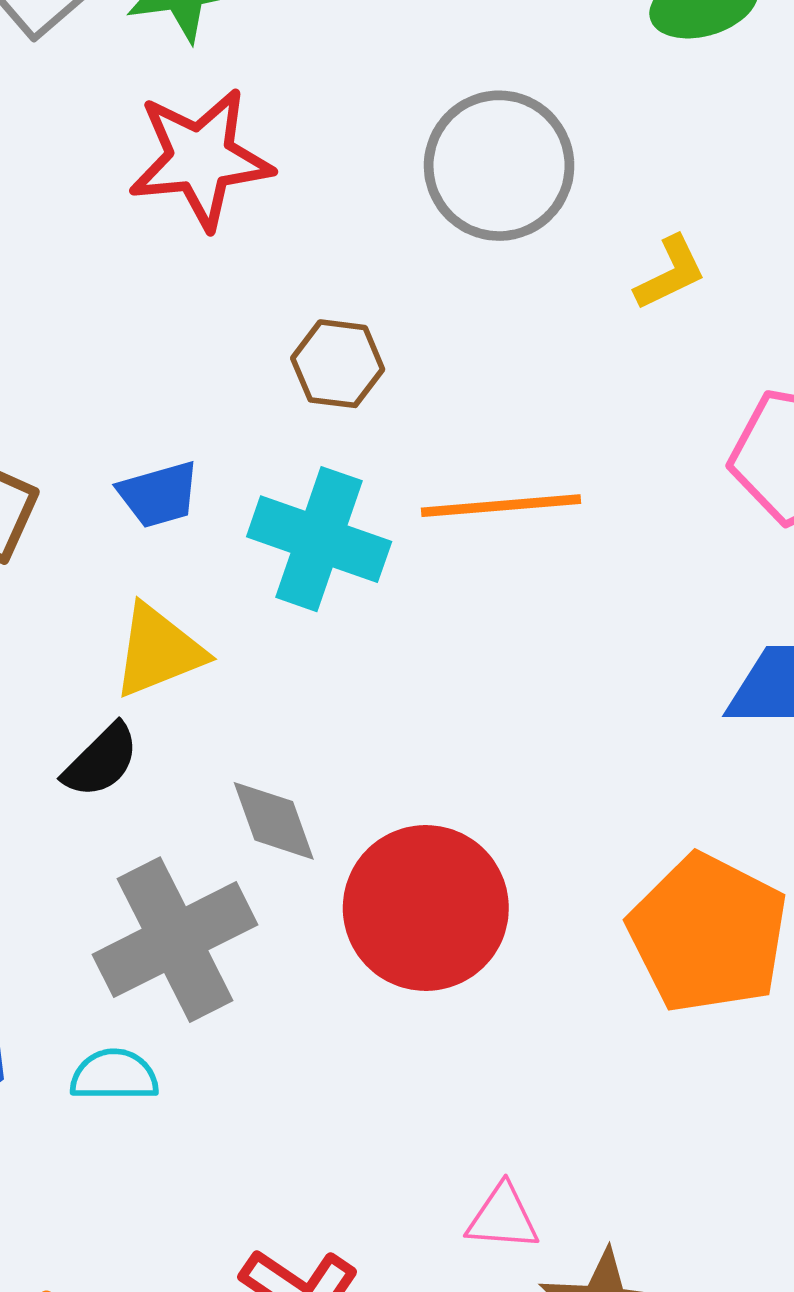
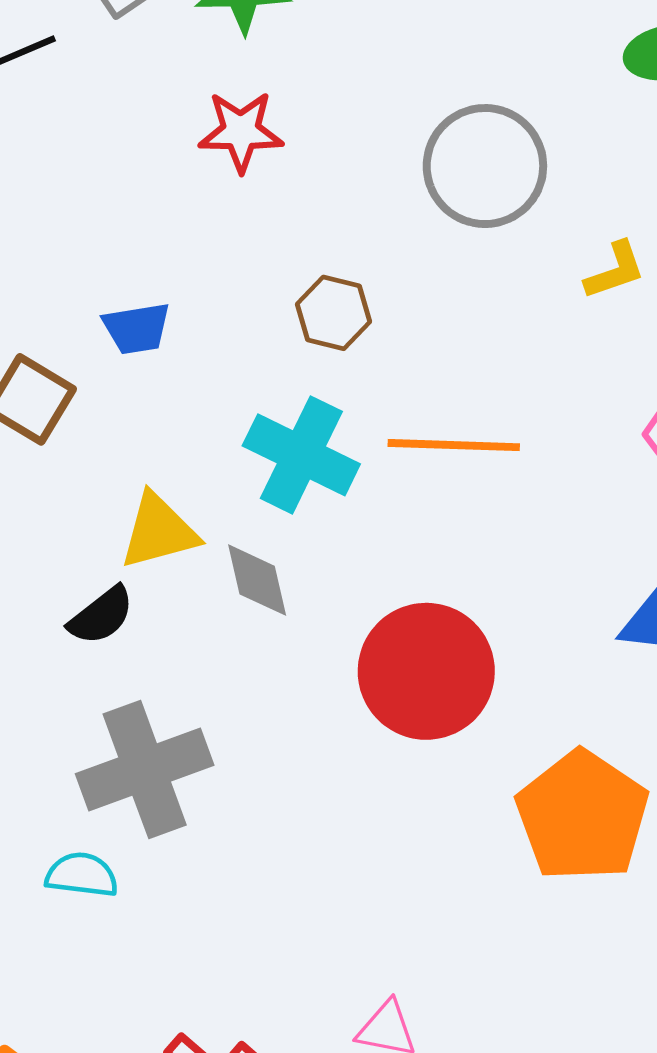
red star: (200, 159) -> (241, 131), size x0.7
blue trapezoid: (159, 494) -> (137, 328), moved
gray diamond: (274, 821) -> (257, 580), moved
red circle: (426, 908) -> (426, 671), moved

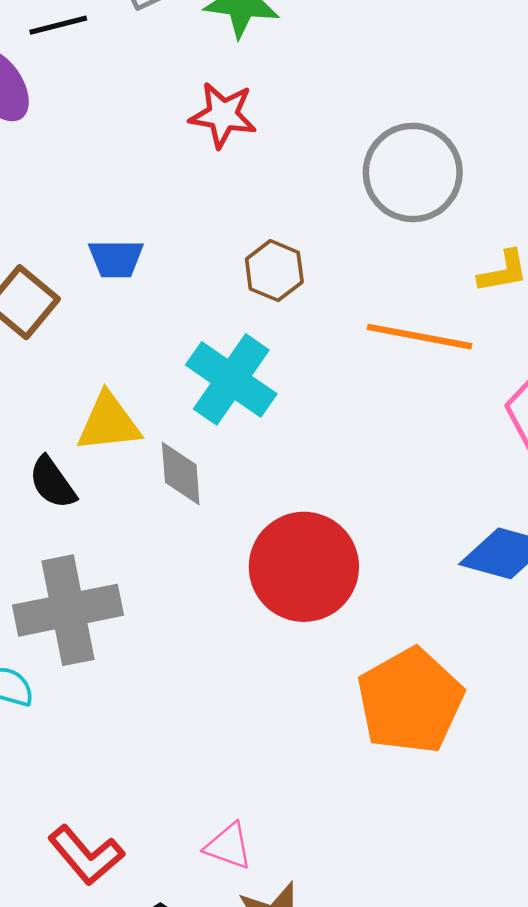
orange line: (454, 445) -> (419, 337), moved
black semicircle: (101, 616) -> (52, 483), turned 84

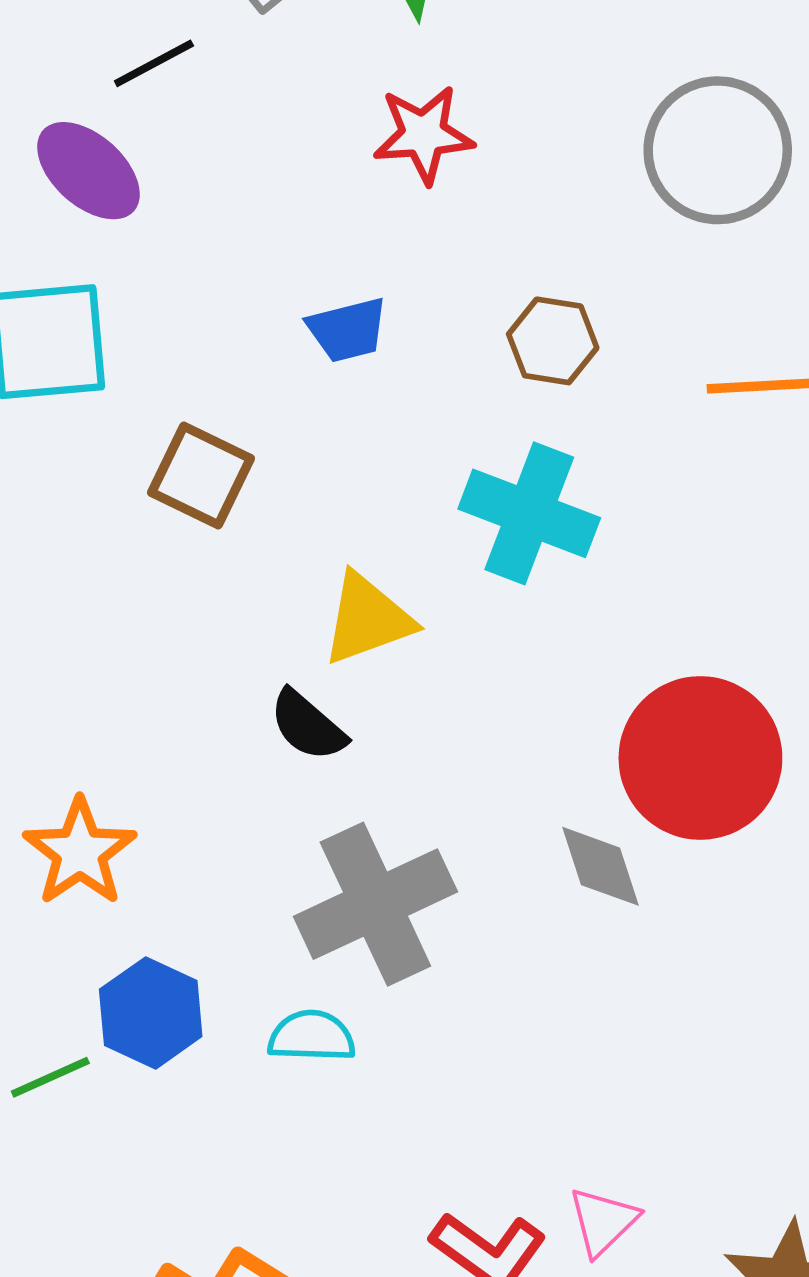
blue trapezoid: (116, 259) -> (347, 330), moved
gray diamond: (181, 473) -> (601, 866), moved
pink triangle: (228, 846) -> (603, 1221), moved, turned -50

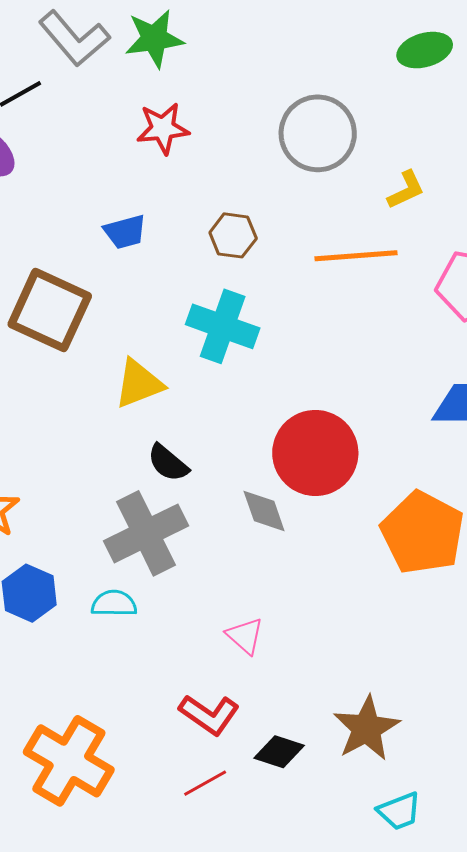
brown square: (201, 476) -> (50, 310), size x1.5
black semicircle: (308, 725) -> (168, 463), moved
pink triangle: (603, 1221) -> (245, 636), moved, turned -33

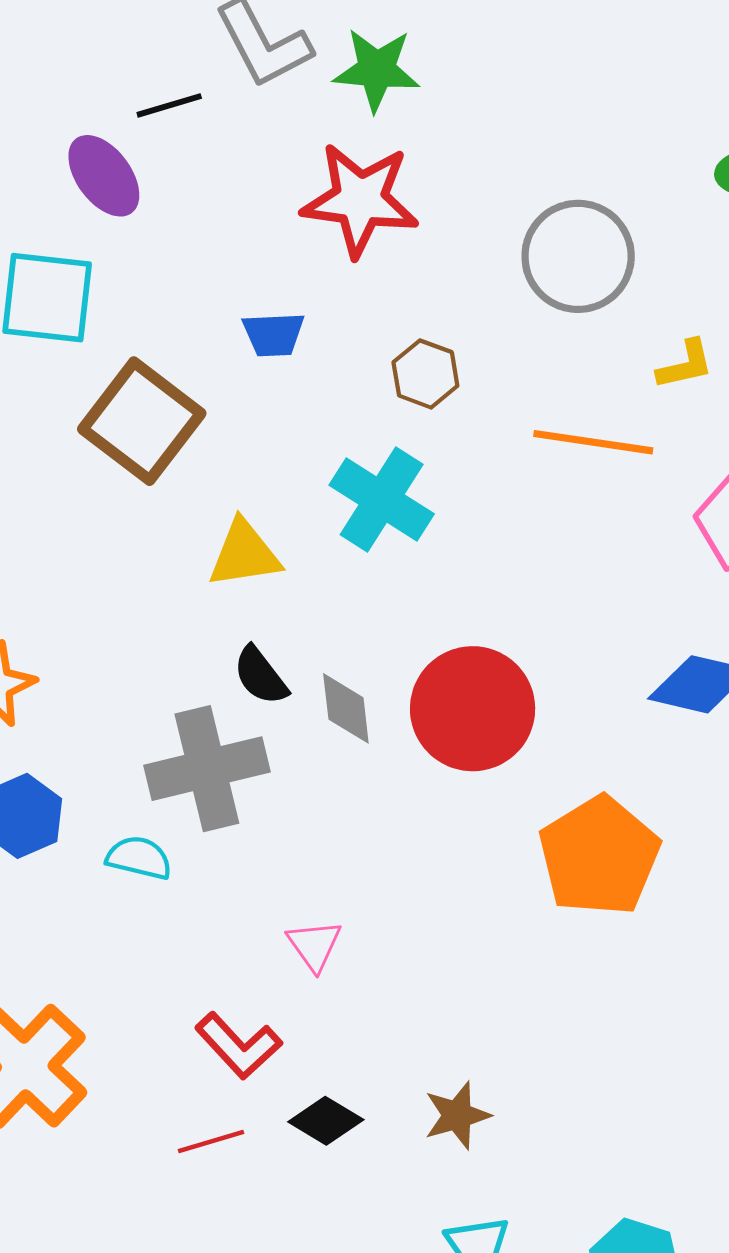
red star: (163, 128) -> (360, 200), size x1.5
gray diamond: (264, 511) -> (346, 708), moved
brown star: (366, 728) -> (457, 1115), size x0.7

